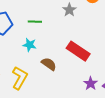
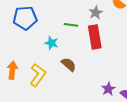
green line: (35, 22) -> (71, 25), moved
red rectangle: (78, 51) -> (95, 37), moved, turned 40

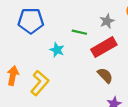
red rectangle: (95, 37) -> (104, 47), turned 65
brown semicircle: (69, 64) -> (105, 75), moved

